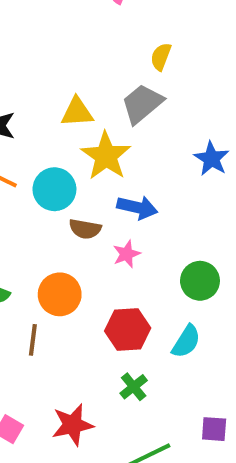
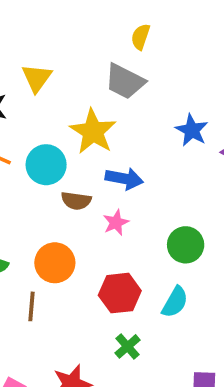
gray trapezoid: (142, 104) -> (125, 81), turned -111
yellow triangle: (77, 112) -> (37, 78), moved, turned -48

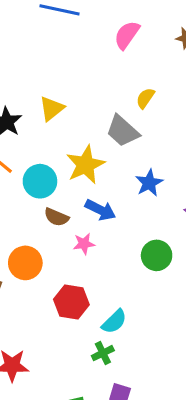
blue star: (192, 130) -> (149, 183), moved
green circle: (186, 245) -> (157, 255), moved
green cross: (127, 346) -> (103, 353), moved

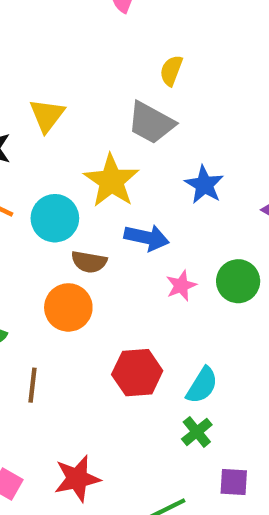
pink star: (84, 244) -> (181, 286), moved
orange circle: (25, 263) -> (68, 307), moved

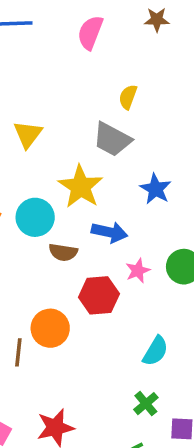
orange circle: (68, 307) -> (50, 328), moved
red hexagon: (137, 373) -> (99, 295), moved
green cross: (197, 432) -> (146, 404), moved

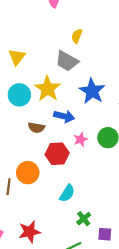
blue star: (156, 189) -> (92, 91), size x1.4
cyan circle: (35, 217) -> (19, 95), moved
cyan semicircle: (155, 351) -> (67, 193), moved

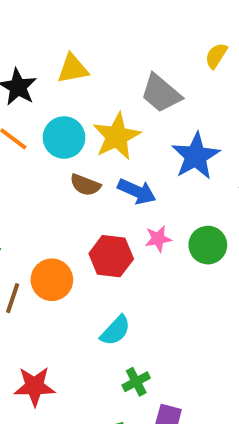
yellow semicircle: (77, 36) -> (216, 56), moved
yellow triangle: (17, 57) -> (73, 69), turned 30
brown semicircle: (36, 128) -> (85, 185), moved

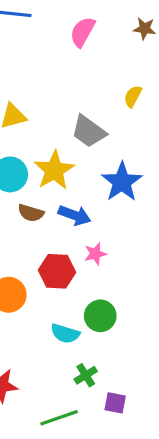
green circle: (208, 245) -> (100, 316), moved
cyan semicircle: (115, 331) -> (65, 333), turned 68

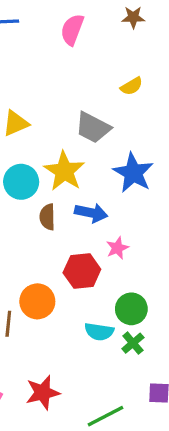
yellow semicircle: (133, 96) -> (132, 86), turned -140
brown semicircle: (31, 213) -> (47, 217), turned 80
green cross: (86, 375) -> (133, 343), moved

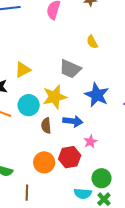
yellow semicircle: (132, 86) -> (92, 42), turned 96
yellow star: (64, 171) -> (55, 97), turned 30
orange circle: (37, 301) -> (44, 162), moved

